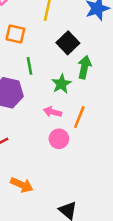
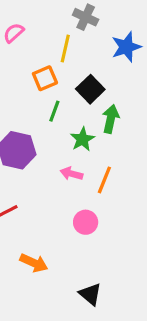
orange square: (15, 34) -> (45, 78), moved, turned -36
green line: (29, 66) -> (54, 111), moved, turned 30
pink circle: (59, 139) -> (86, 222), moved

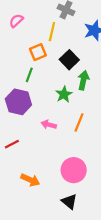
green line: (54, 111) -> (29, 75), moved
pink arrow: (71, 174) -> (49, 125), moved
pink circle: (86, 222) -> (74, 170), moved, size x1.5

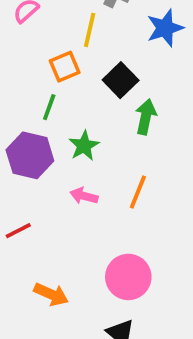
green star: (64, 94) -> (84, 146), moved

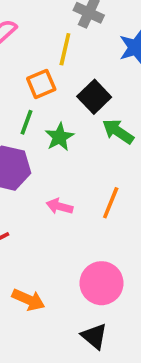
green arrow: (146, 117) -> (118, 131), turned -68
green star: (84, 146) -> (59, 137), moved

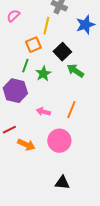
pink circle: (102, 283) -> (59, 141), moved
orange arrow: (28, 300) -> (26, 145), moved
black triangle: (94, 336) -> (62, 183), turned -35

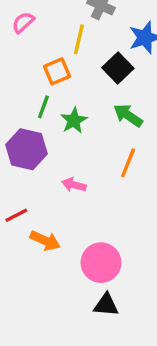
black square: (62, 52) -> (118, 68), moved
orange line: (71, 110) -> (128, 163), moved
pink circle: (59, 141) -> (101, 263), moved

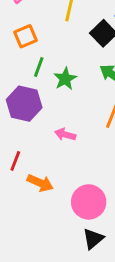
orange square: (57, 71) -> (26, 36), moved
red line: (16, 215) -> (15, 161), turned -42
black triangle: (106, 305) -> (93, 239), turned -45

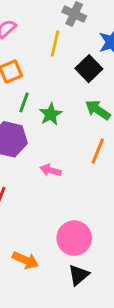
orange arrow: (40, 183) -> (26, 260), moved

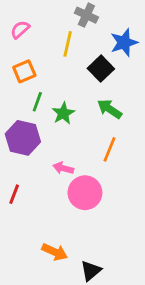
pink circle: (74, 238) -> (85, 193), moved
orange arrow: (26, 260) -> (55, 252), moved

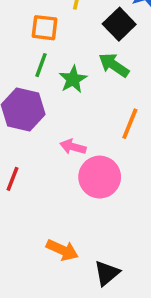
orange square: (24, 71) -> (45, 28), moved, turned 30
green arrow: (110, 109) -> (114, 65), moved

